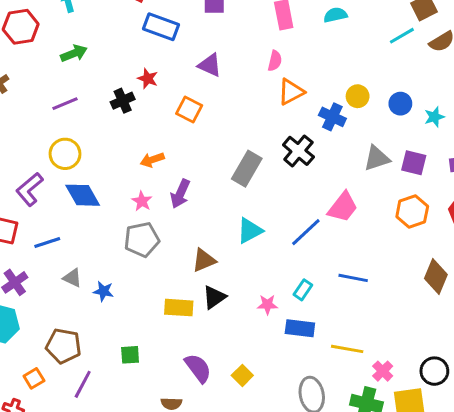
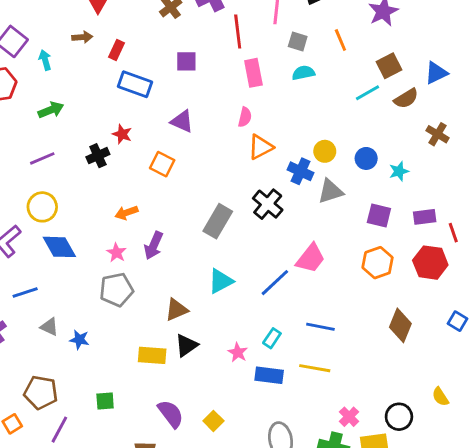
gray triangle: (377, 158) -> (330, 191), moved
pink star: (267, 305) -> (238, 352), turned 30
yellow line: (347, 349) -> (315, 368), moved

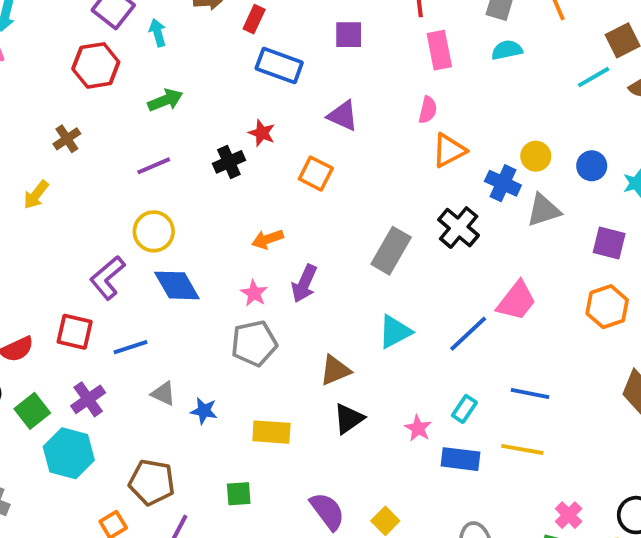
yellow rectangle: (152, 355) -> (271, 432), moved

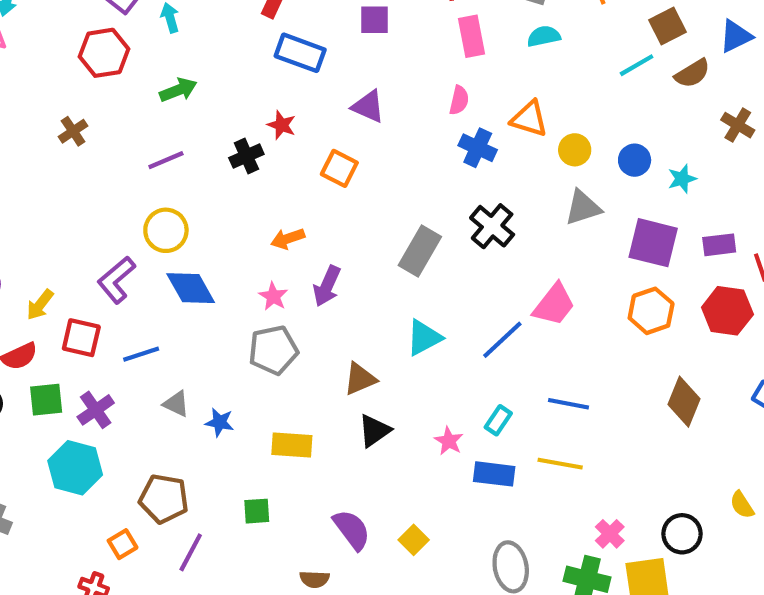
orange triangle: (449, 150) -> (529, 119), moved, turned 45
blue cross: (503, 183) -> (478, 148), moved
yellow arrow: (36, 195) -> (40, 305), moved
purple square: (609, 243) -> (653, 243), size x1.4
green square: (32, 411) -> (46, 400), moved, turned 32

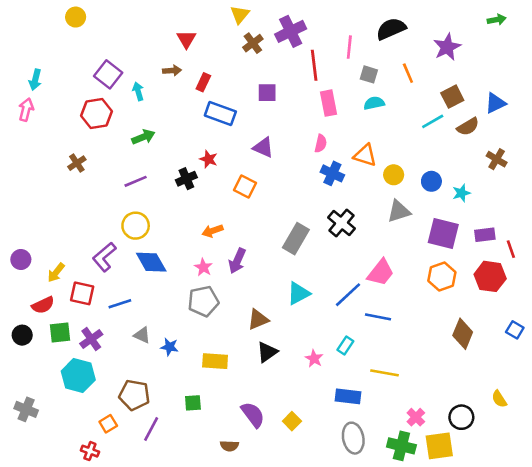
blue line: (568, 404) -> (378, 317), moved
blue rectangle: (494, 474) -> (348, 396), moved

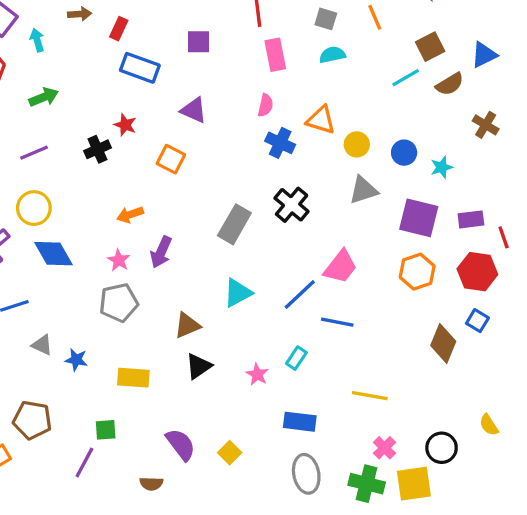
blue square: (515, 330) -> (477, 321), moved
yellow line: (385, 373) -> (370, 396), moved
purple line: (151, 429) -> (84, 462), moved

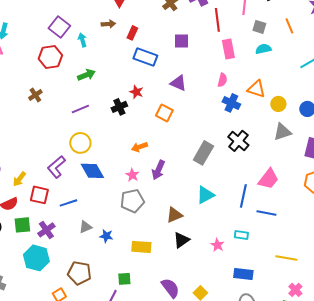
blue line: (300, 294) -> (243, 196), turned -35
gray triangle: (42, 345) -> (85, 227), turned -48
cyan rectangle: (296, 358) -> (241, 235), turned 64

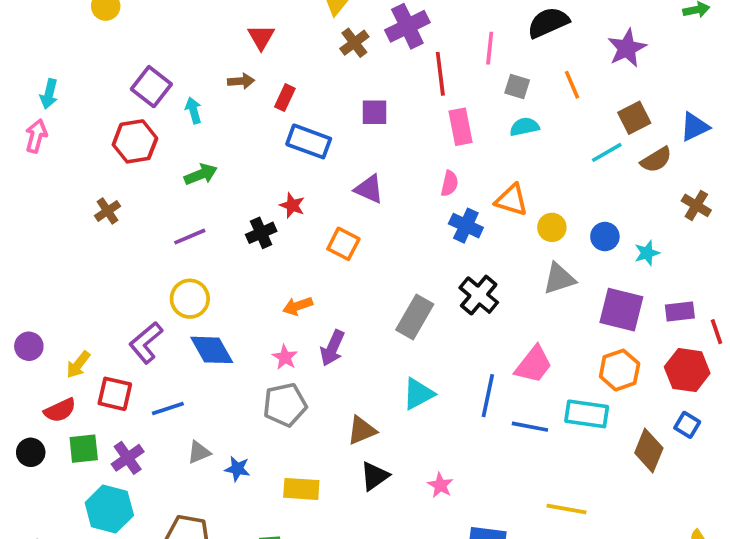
cyan rectangle: (241, 235) -> (587, 414), moved, size x1.6

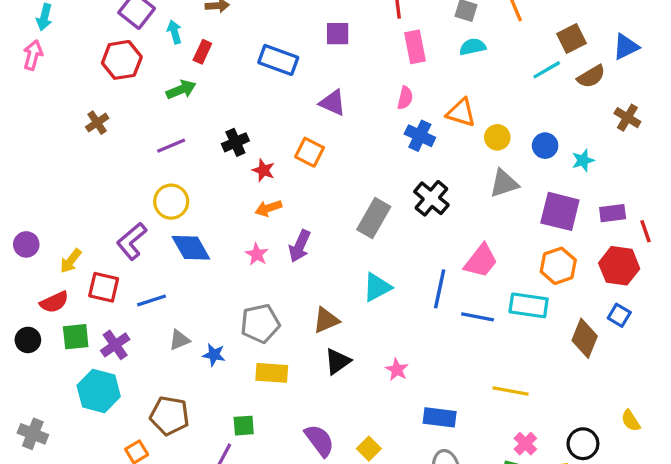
red rectangle: (285, 98) -> (202, 52), moved
red star: (292, 205) -> (263, 170), moved
gray pentagon: (285, 405) -> (260, 323), moved

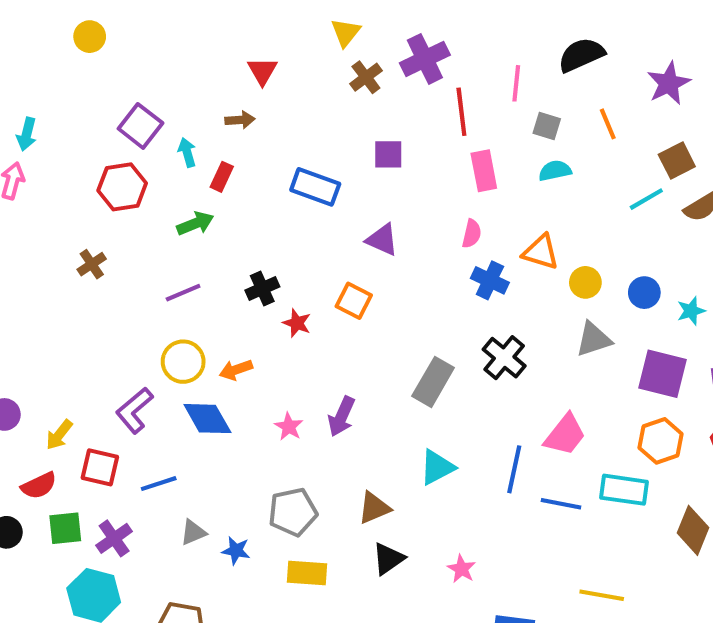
orange arrow: (268, 208) -> (236, 370), moved

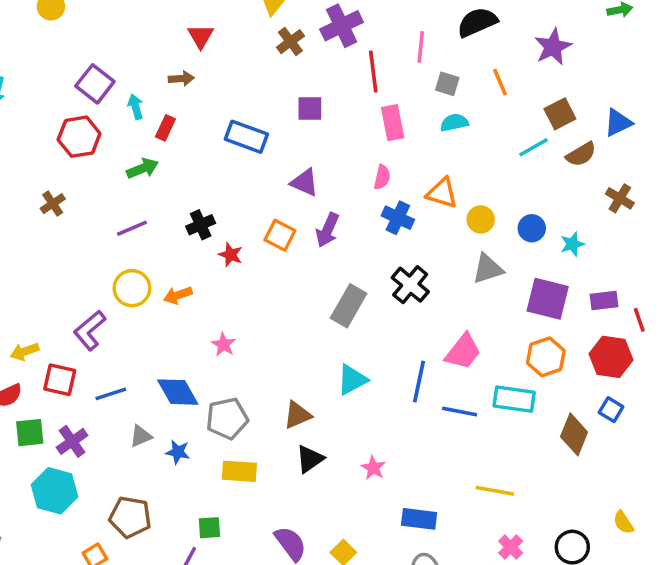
purple arrow: (342, 416) -> (327, 230), moved
blue diamond: (207, 419) -> (178, 392), moved
yellow arrow: (59, 435) -> (25, 352), turned 32

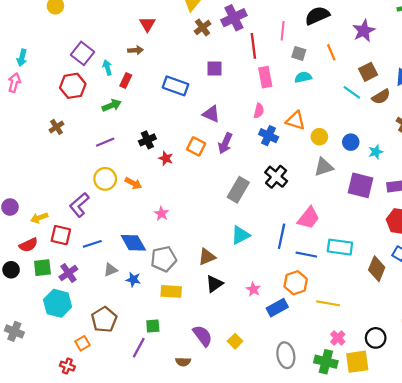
cyan line: (534, 147) -> (352, 92), turned 66
orange arrow: (178, 295) -> (133, 183), turned -133
orange hexagon: (546, 357) -> (296, 283), moved
brown pentagon: (130, 517) -> (104, 320), turned 30
blue rectangle: (419, 519) -> (277, 308), moved, turned -36

